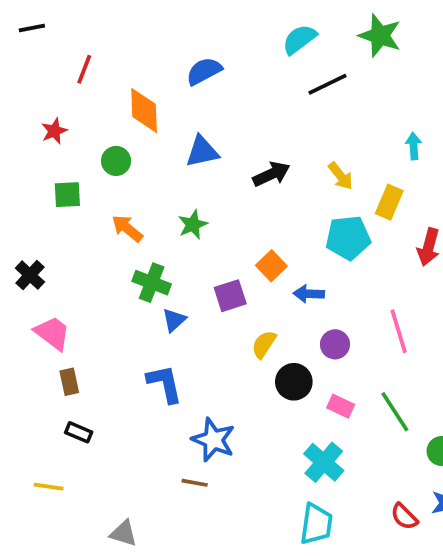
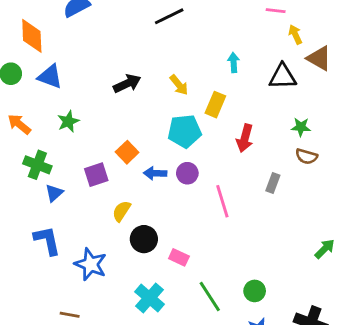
blue triangle: (202, 152) -> (50, 77), moved, turned 32
purple circle: (335, 344) -> (187, 173), moved
green line: (395, 412) -> (210, 297), moved
blue star: (213, 440) -> (91, 264), moved
cyan cross: (324, 462) -> (149, 298), moved

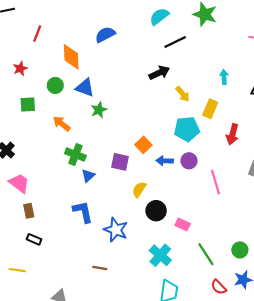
black arrow: (127, 84) -> (159, 73), moved
green star: (68, 121) -> (99, 110), moved
purple square: (96, 175) -> (120, 162), turned 30

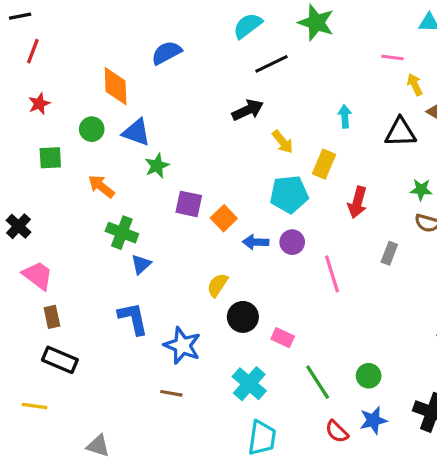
red line: (37, 33) -> (33, 51), moved
purple square: (120, 162) -> (189, 204), moved
black rectangle: (34, 239) -> (60, 360), size x1.5
brown line: (100, 268) -> (171, 393), moved

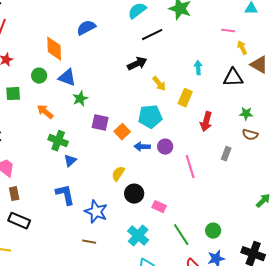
cyan pentagon: (289, 194) -> (150, 117), moved

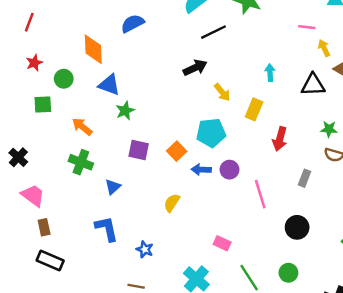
green circle: (39, 76) -> (64, 79), moved
purple square: (100, 123) -> (139, 150), moved
green cross: (58, 141) -> (81, 162), moved
black circle: (134, 194) -> (297, 227), moved
blue star: (96, 212) -> (145, 249), size x0.6

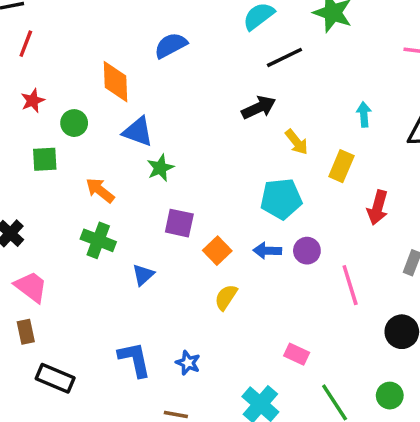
orange square: (177, 151) -> (217, 251), moved
brown rectangle: (44, 227) -> (26, 332), moved
blue L-shape: (107, 229) -> (134, 359), moved

